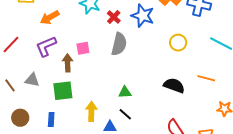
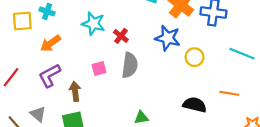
blue star: (143, 16) -> (168, 38), moved
pink square: (83, 48) -> (99, 69), moved
gray triangle: (32, 80) -> (38, 114), turned 35

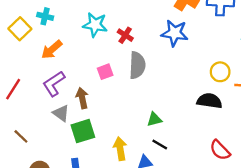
yellow square: (22, 21) -> (20, 29), turned -35
yellow circle: (195, 57) -> (220, 72), moved
gray triangle: (38, 114) -> (61, 113), moved

